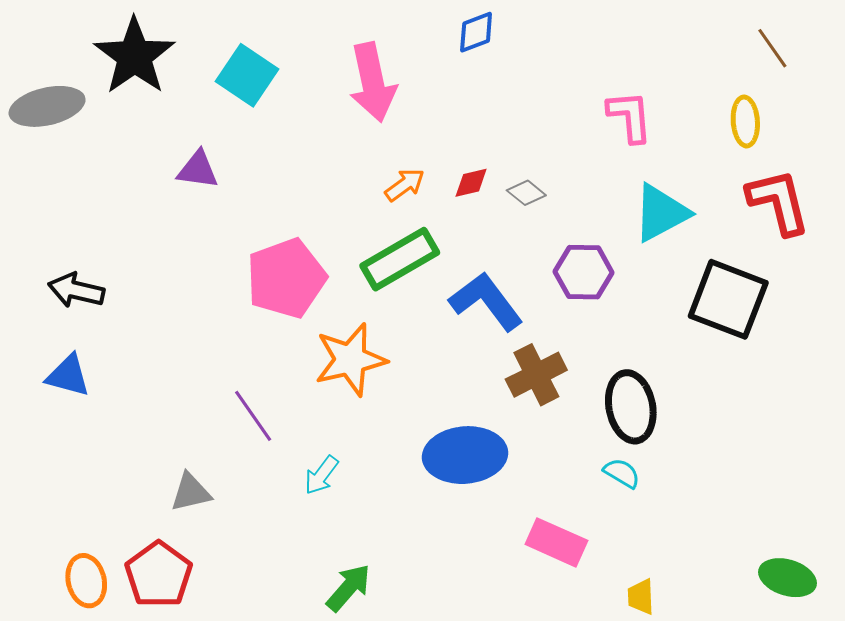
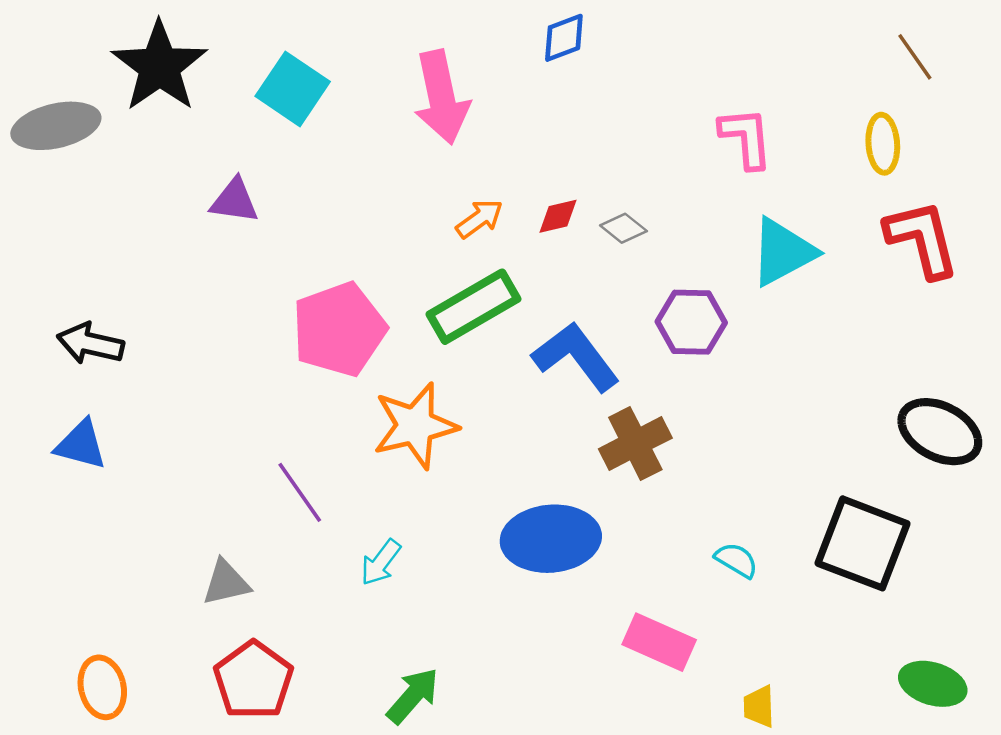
black square: (728, 299) -> (863, 543), moved
black ellipse: (631, 407) -> (940, 432), moved, turned -52
red pentagon: (159, 575) -> (253, 680), moved

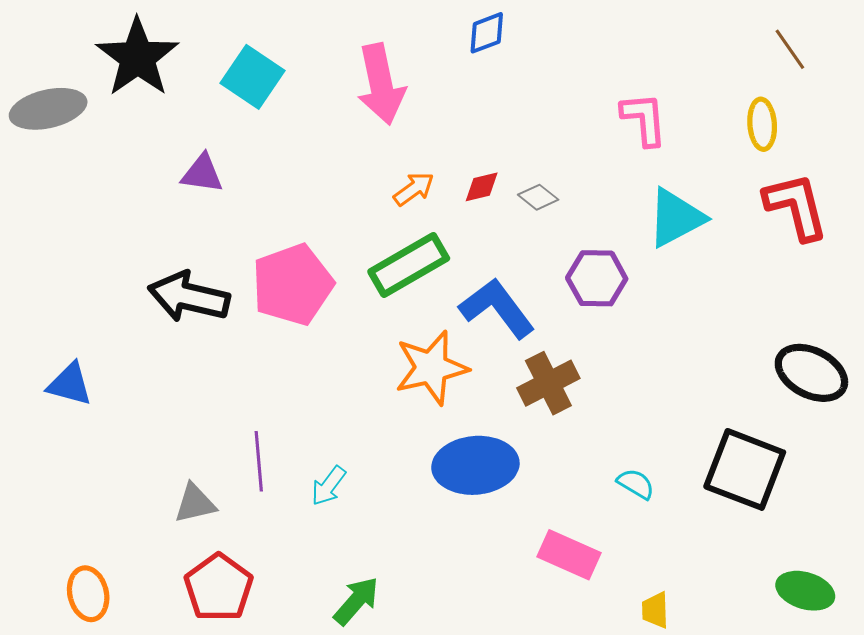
black arrow: (90, 344) -> (189, 297), moved, size x1.4
orange star: (415, 426) -> (431, 368), moved
purple line: (300, 492) -> (259, 461), moved, turned 30

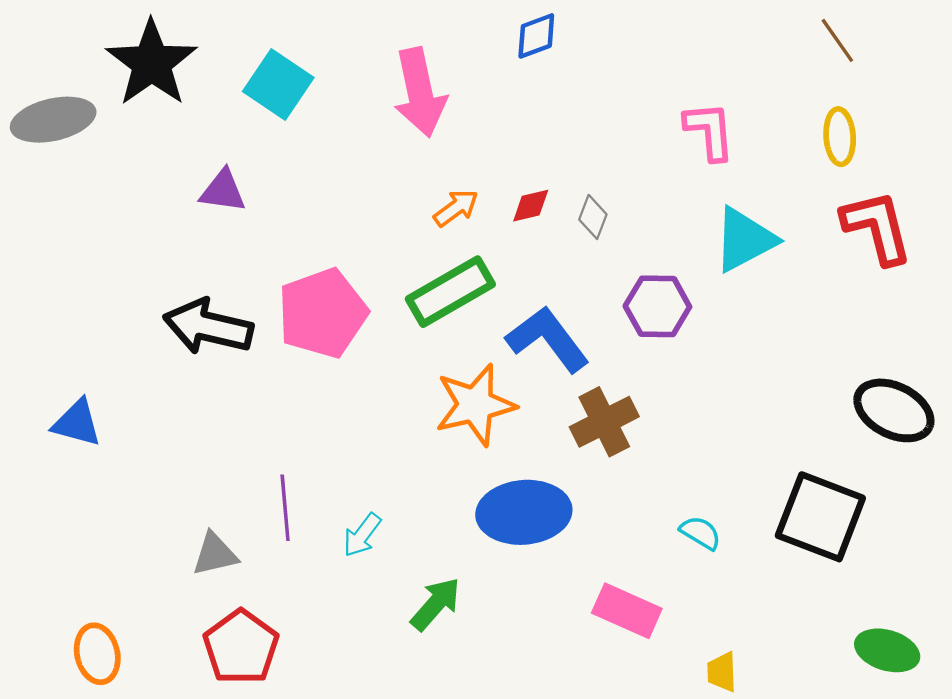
brown line: (790, 49) -> (837, 40), moved
gray diamond: (538, 197) -> (593, 217), turned 72
green arrow: (356, 601) -> (436, 604), moved

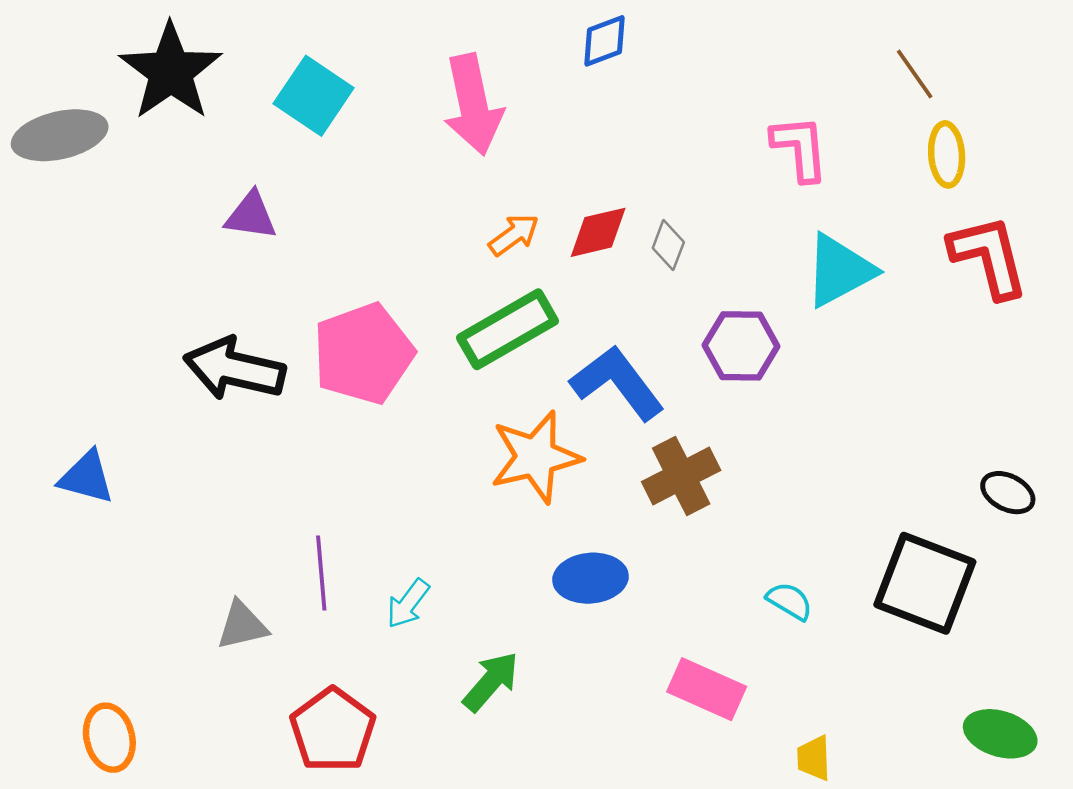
brown line: (837, 40) -> (915, 74), moved
red diamond: (531, 206) -> (598, 232), size x1.4
black ellipse: (894, 410) -> (1008, 493), moved, size x0.6
blue ellipse: (524, 512) -> (590, 578), size x0.7
red pentagon: (241, 647) -> (333, 730), moved

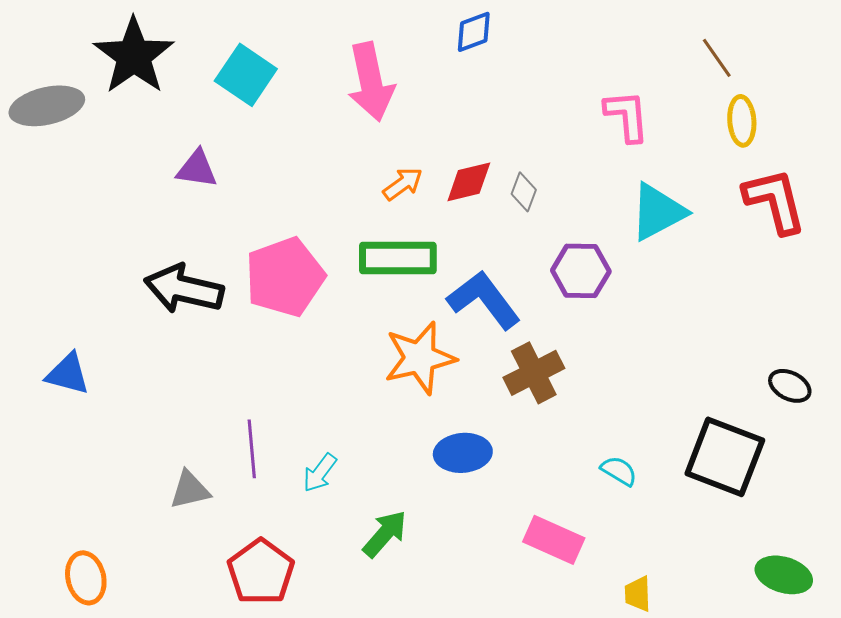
green rectangle: (508, 329) -> (398, 258), turned 30

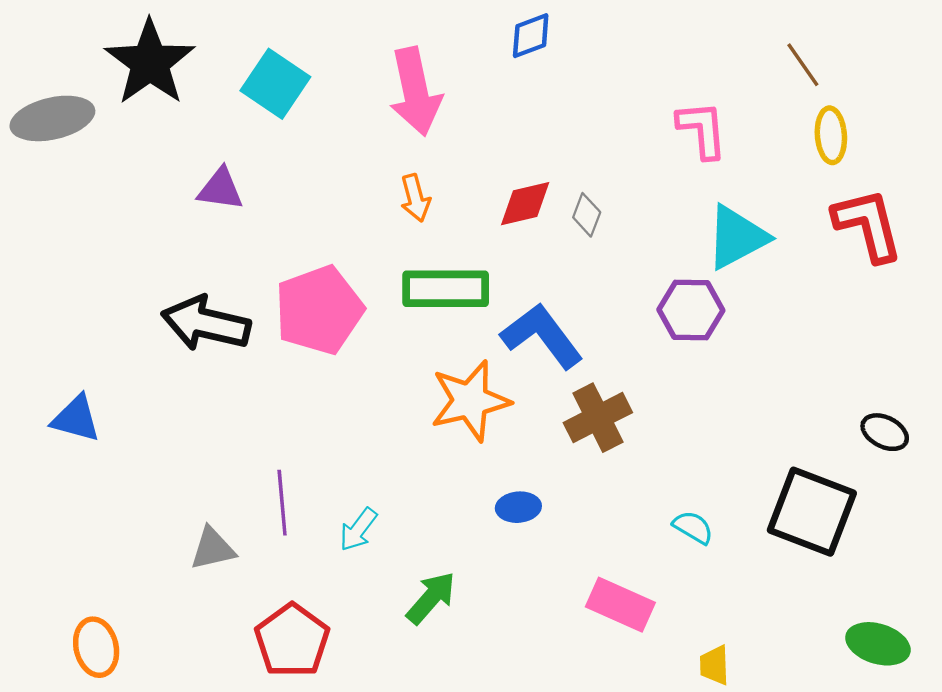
orange arrow: (403, 184) -> (415, 198), moved, turned 111
purple hexagon: (581, 271) -> (691, 310), moved
blue ellipse: (463, 453) -> (518, 507), size x0.7

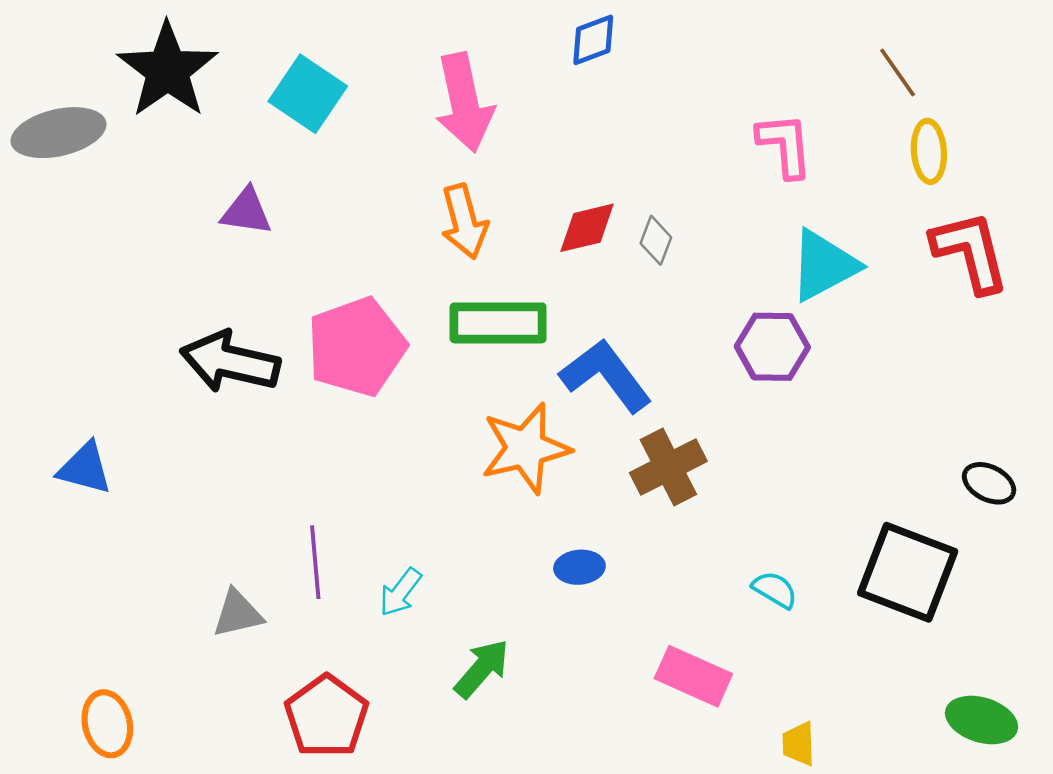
orange arrow: (415, 198) -> (464, 222), size x1.4

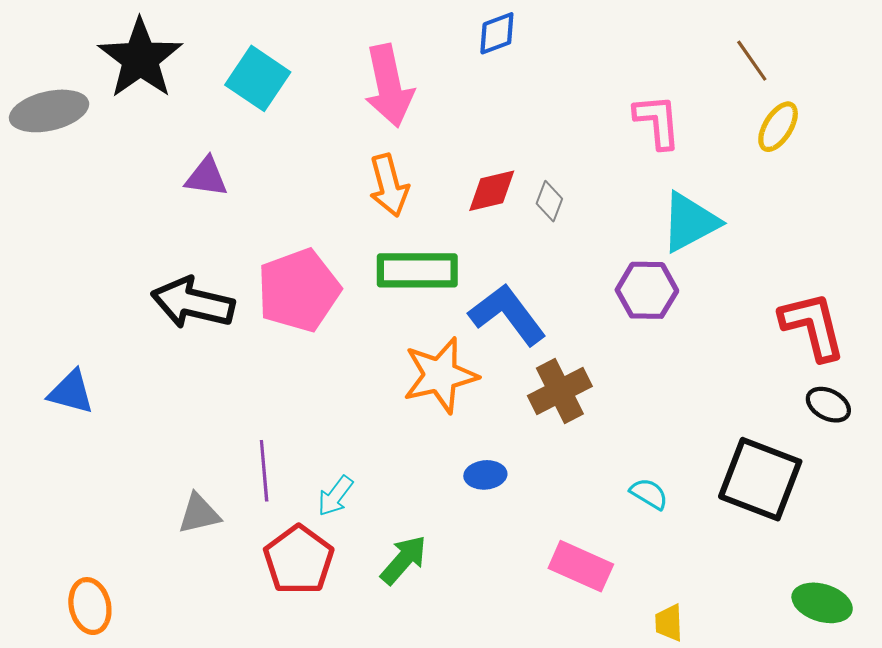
yellow ellipse: (929, 151) -> (778, 127), turned 36
red L-shape: (970, 252) -> (813, 326), moved
red pentagon: (327, 716) -> (299, 560), moved

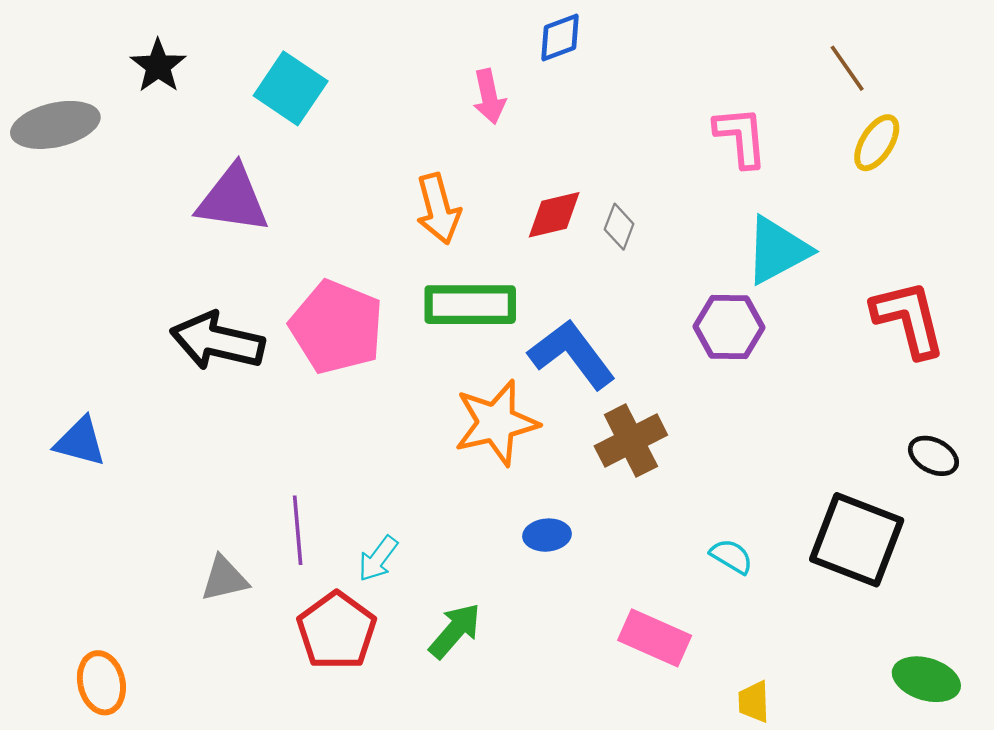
black star: (140, 59) -> (158, 66), size x0.6
pink arrow: (389, 86) -> (489, 97), moved, size x0.6
purple triangle: (206, 177) -> (233, 199), size x1.5
pink pentagon: (299, 290) -> (337, 327), turned -30
red L-shape: (813, 326) -> (909, 319), moved

